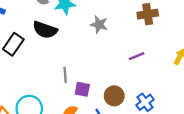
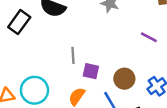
purple line: (137, 56) -> (149, 37), turned 49

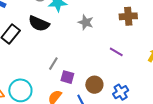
gray line: (73, 55) -> (53, 64), turned 32

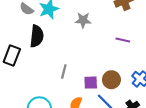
black semicircle: (39, 24) -> (37, 36), turned -90
purple square: (67, 77) -> (91, 83), moved

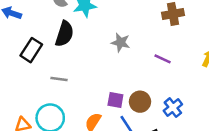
gray star: (83, 20) -> (121, 42), moved
gray line: (64, 72) -> (59, 79), moved, turned 72

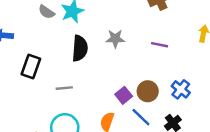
black semicircle: (64, 34) -> (80, 48), moved
purple square: (115, 100) -> (124, 95), turned -35

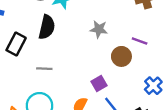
black semicircle: (80, 48) -> (47, 27), moved
brown circle: (148, 91) -> (121, 56), moved

